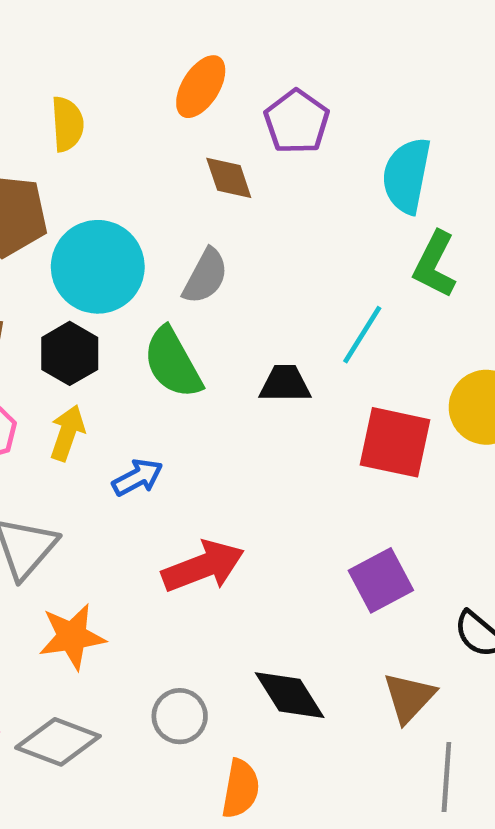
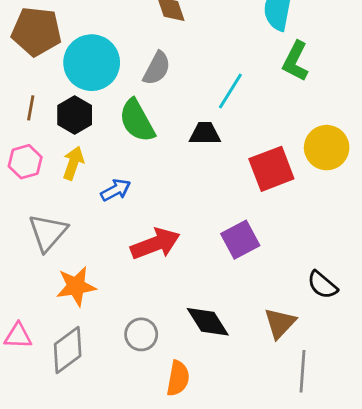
cyan line: (362, 335) -> (230, 91), moved
red square: (395, 442) -> (271, 169), turned -33
purple square: (381, 580) -> (240, 240), moved
gray diamond: (58, 742) -> (68, 350), turned -57

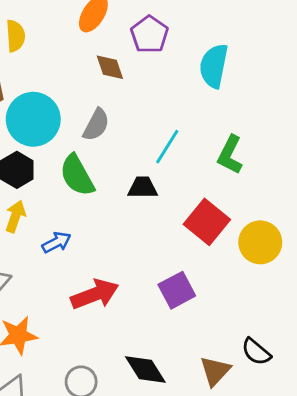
green L-shape: (295, 61) -> (230, 155), moved
yellow circle: (327, 148) -> (260, 242), moved
red square: (271, 169) -> (207, 222), turned -30
black semicircle: (322, 285) -> (256, 352), moved

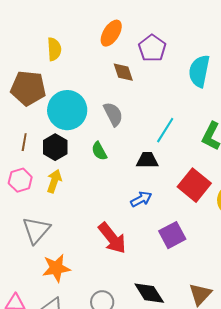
gray semicircle: (96, 125) -> (113, 114), turned -55
green semicircle: (77, 175) -> (99, 151), size x0.6
blue arrow: (56, 242) -> (141, 199), moved
red arrow: (95, 294) -> (112, 238), turned 72

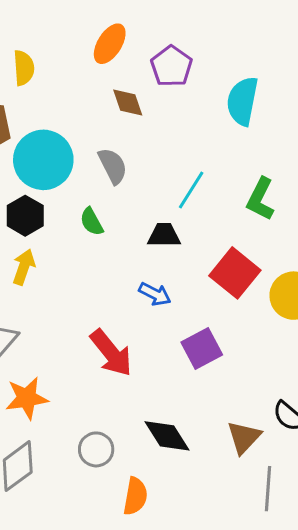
blue arrow: (141, 199) -> (155, 294), turned 55

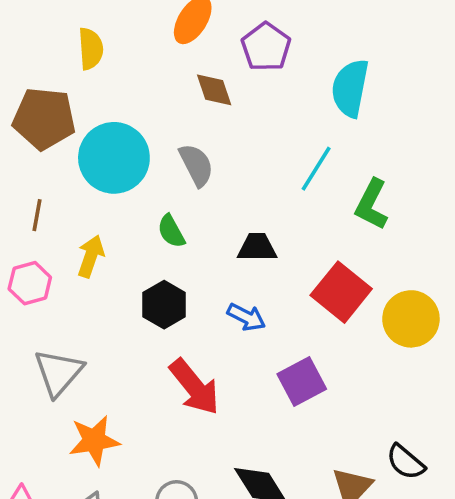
cyan line: (191, 190) -> (316, 169), moved
black hexagon: (25, 216) -> (164, 305), moved
yellow arrow: (24, 267) -> (91, 256), moved

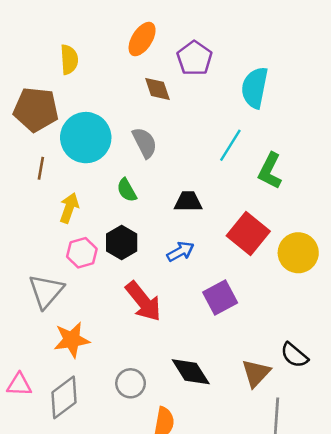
brown line: (37, 215) -> (41, 168), moved
pink hexagon: (30, 283) -> (82, 253), moved
blue arrow: (246, 317) -> (180, 251), turned -56

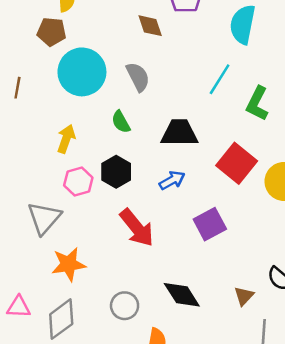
brown pentagon: (36, 109) -> (51, 32), moved, size x0.7
brown line: (41, 168) -> (17, 88), moved
black trapezoid: (188, 202) -> (179, 133), size x1.4
brown triangle: (256, 373) -> (244, 296), size x0.7

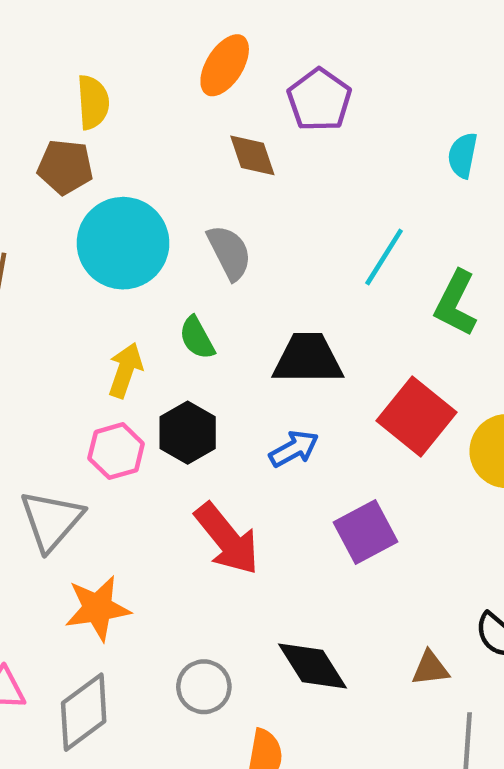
cyan semicircle: (243, 24) -> (463, 155), moved, size x0.6
yellow arrow: (66, 139) -> (125, 370), moved
brown triangle: (244, 296) -> (430, 668), turned 40

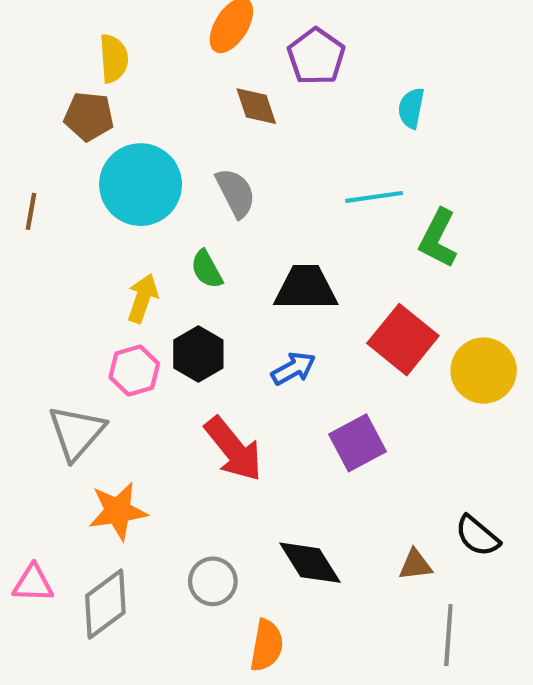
cyan semicircle: (463, 155) -> (411, 108), moved
cyan line: (384, 257) -> (374, 197), turned 50

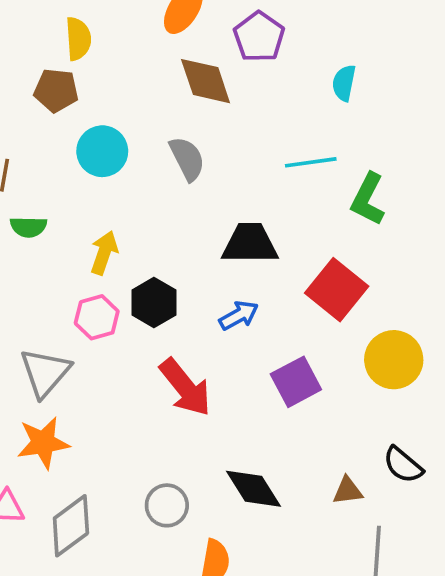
brown diamond: (256, 106) -> (206, 81), size x1.4
cyan circle: (141, 185) -> (102, 151), size x0.7
green semicircle: (207, 269) -> (28, 227), moved, turned -60
yellow circle: (484, 371) -> (394, 360), moved
orange star: (118, 511) -> (43, 443), moved

